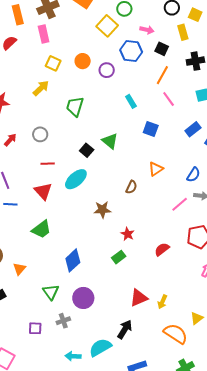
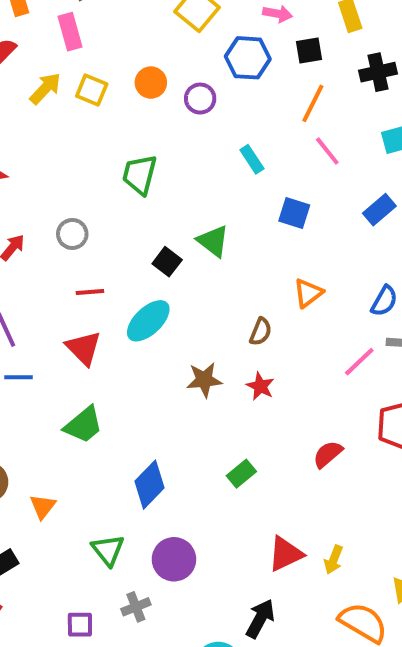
black square: (162, 49) -> (309, 51), turned -32
yellow arrow: (41, 88) -> (45, 88), moved
red star: (128, 234) -> (260, 386), moved

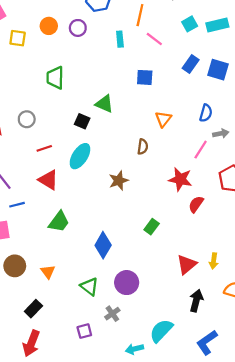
cyan rectangle: (252, 159) -> (120, 39), moved, turned 42
red star: (260, 386) -> (180, 179), moved, size x1.5
black arrow: (260, 619) -> (196, 301), moved

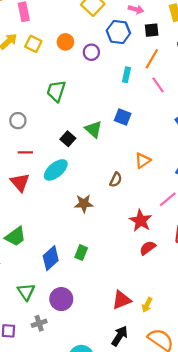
blue square: (145, 77) -> (123, 117), moved
green trapezoid: (59, 222) -> (15, 237), moved
green rectangle: (152, 227) -> (81, 253), moved, turned -32

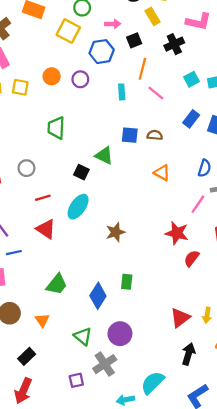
orange triangle: (143, 161) -> (162, 173), turned -42
brown semicircle: (116, 180) -> (155, 135), moved, turned -96
gray cross: (39, 323) -> (105, 364), size x1.5

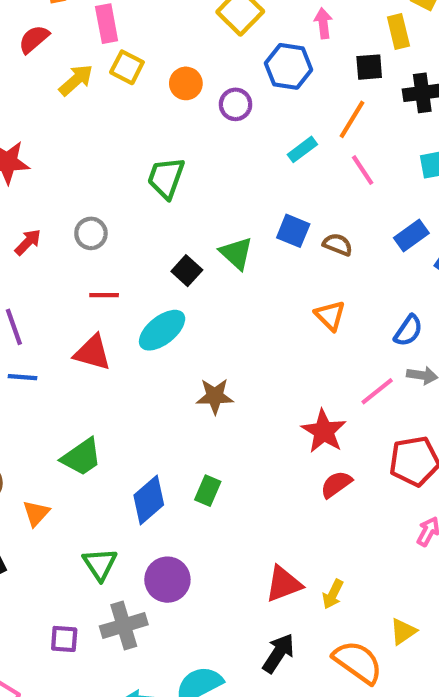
pink arrow: (113, 24) -> (323, 23), turned -112
black square: (134, 40) -> (369, 67), moved
yellow square: (20, 87) -> (127, 67), moved
cyan rectangle: (122, 92) -> (302, 149), turned 40
red triangle: (46, 229) -> (92, 353), turned -35

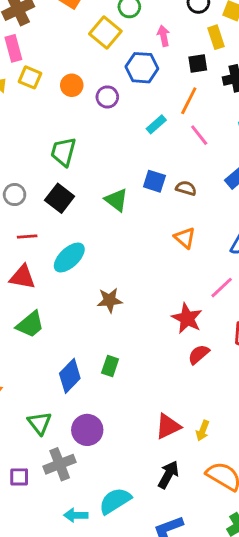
black square: (187, 271) -> (60, 198), moved, size x1.4
green trapezoid: (82, 457) -> (30, 324), moved

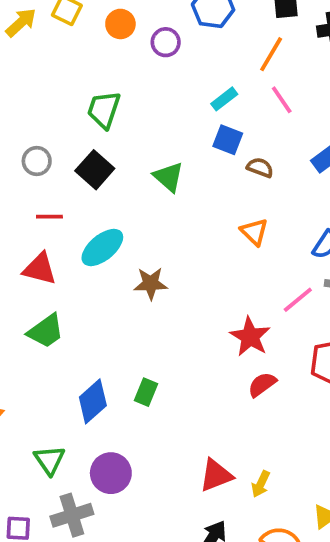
cyan rectangle: (156, 124) -> (224, 99), moved
blue square: (154, 181) -> (228, 140), moved
brown star: (110, 300) -> (151, 283), moved

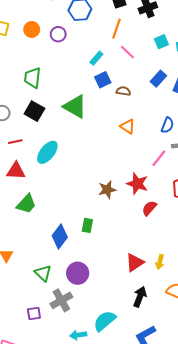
blue square: (228, 140) -> (103, 80), turned -35
green triangle: (169, 177) -> (75, 107), size x1.4
brown star: (151, 283) -> (107, 190), moved

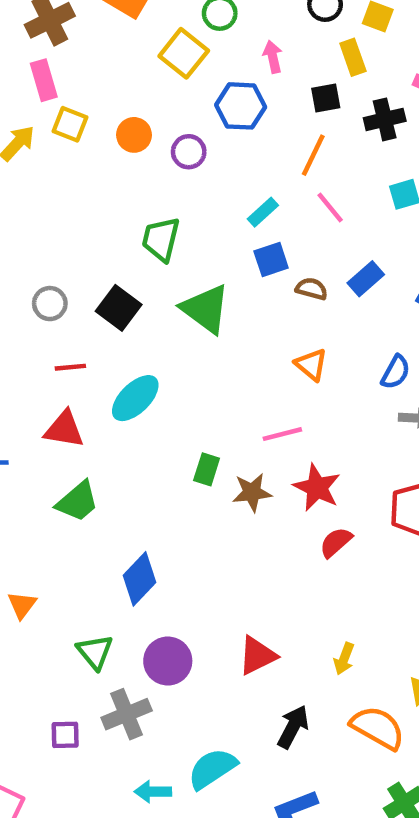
green trapezoid: (32, 78) -> (161, 239), moved
blue rectangle: (158, 79) -> (366, 279), moved
pink line: (159, 158) -> (282, 434), moved, turned 30
green rectangle: (87, 225) -> (207, 469), moved
red triangle: (135, 262) -> (257, 655), moved

